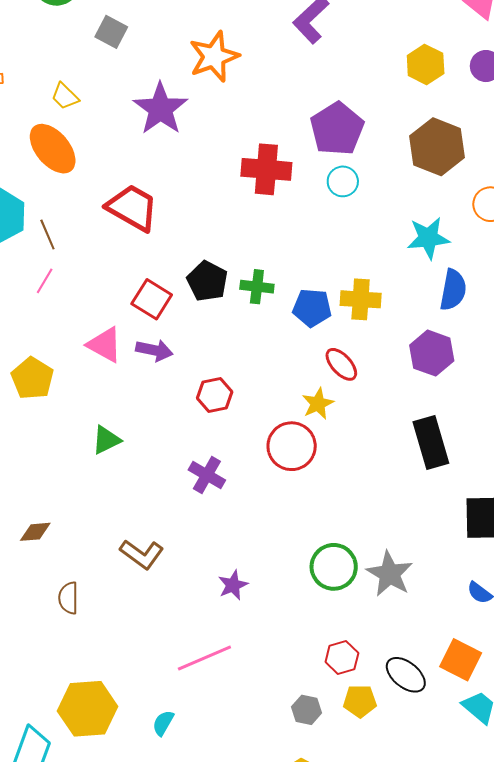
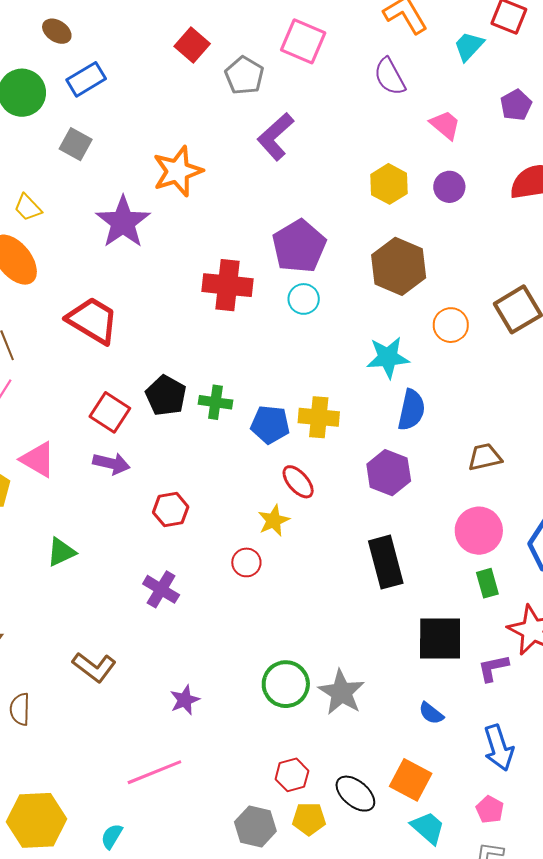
pink triangle: (105, 345) -> (38, 459), moved
red circle: (292, 446) -> (246, 562), size x0.6
gray hexagon: (307, 710) -> (255, 826), size x1.4

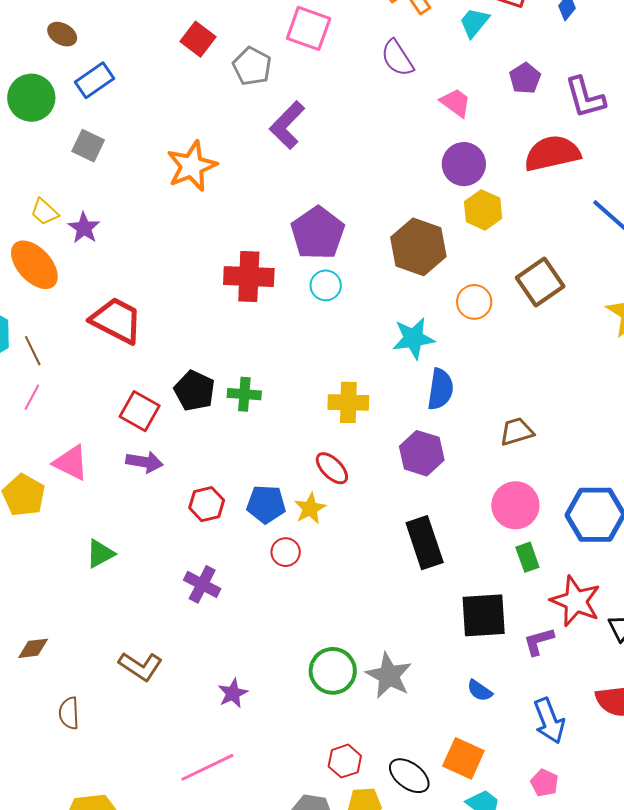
yellow hexagon: (389, 184) -> (483, 210), moved
purple circle: (449, 187) -> (464, 164), size x1.4
purple star: (123, 222) -> (84, 228), moved, size x0.6
blue pentagon: (270, 425) -> (266, 504), moved

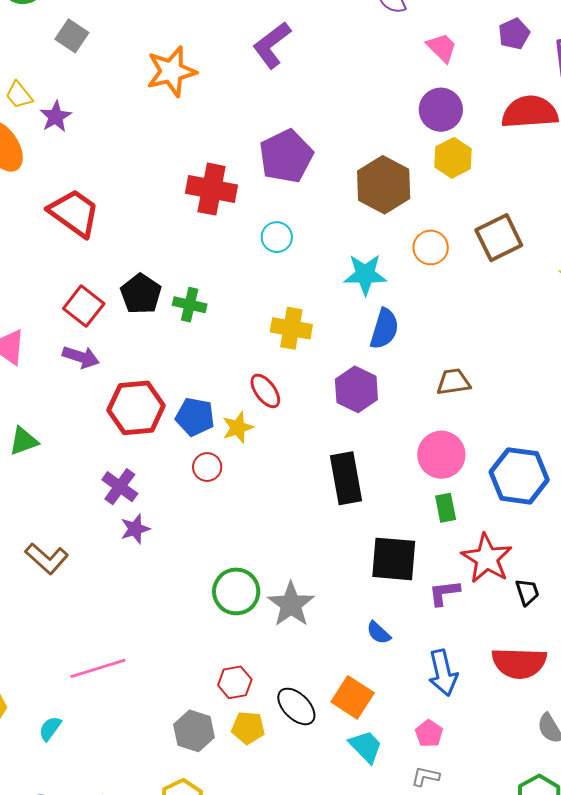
cyan circle: (326, 285) -> (277, 237), moved
red hexagon: (207, 504) -> (136, 408), size x1.6
purple star: (233, 693) -> (135, 529), moved

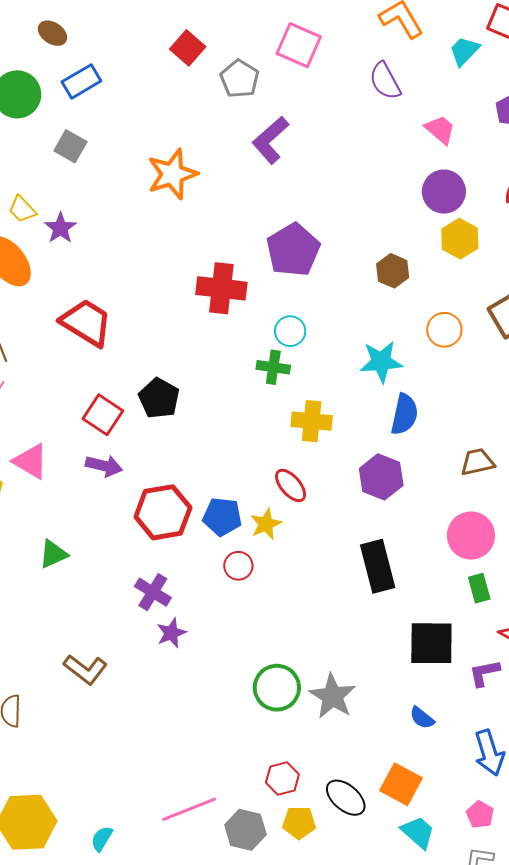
brown hexagon: (384, 185) -> (393, 271), size x0.6
green cross: (190, 305) -> (273, 367), moved
pink line: (98, 668) -> (189, 809), moved

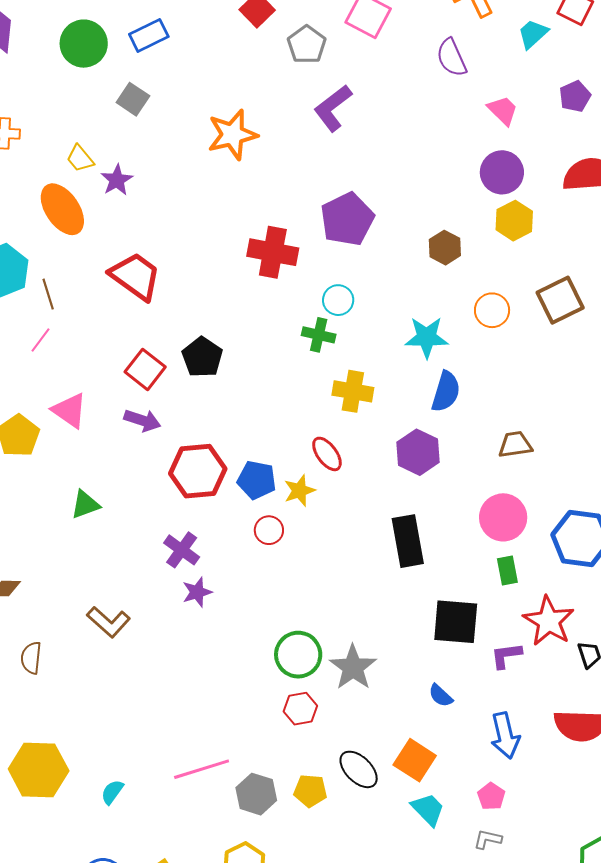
red hexagon: (282, 778) -> (300, 709), moved

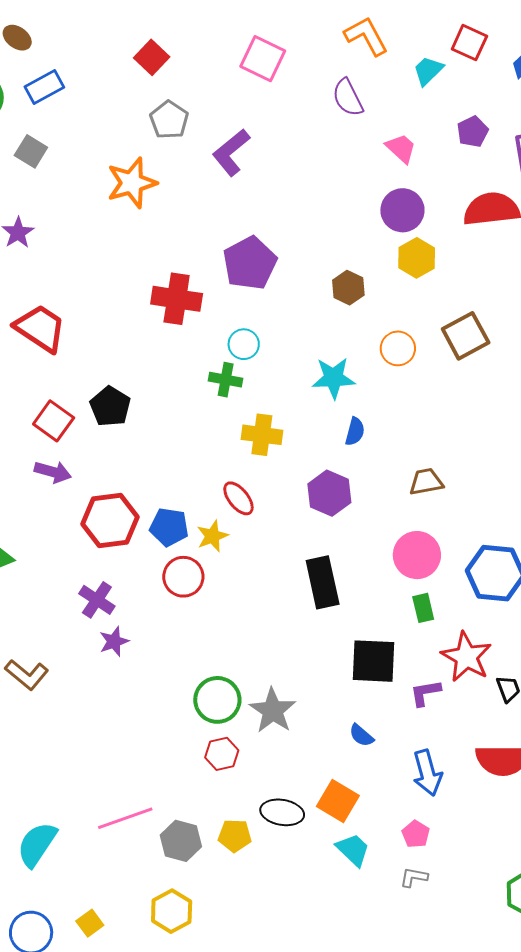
gray pentagon: (307, 45) -> (169, 120), moved
blue semicircle: (446, 392) -> (355, 432), size x0.7
red circle: (269, 530) -> (183, 577), size x1.4
black ellipse: (359, 769) -> (282, 812), turned -33
cyan semicircle: (112, 792) -> (37, 844), size x1.8

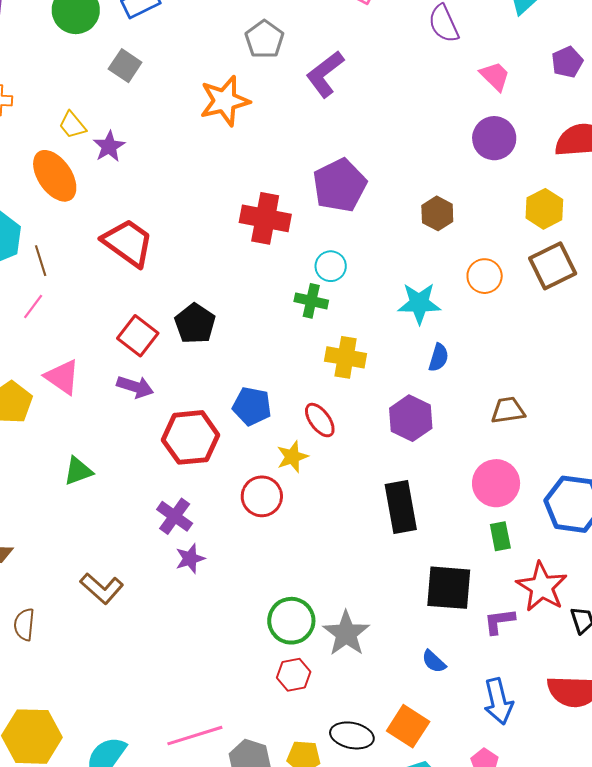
yellow hexagon: (417, 258) -> (544, 209), moved
blue pentagon: (169, 527) -> (252, 406), moved

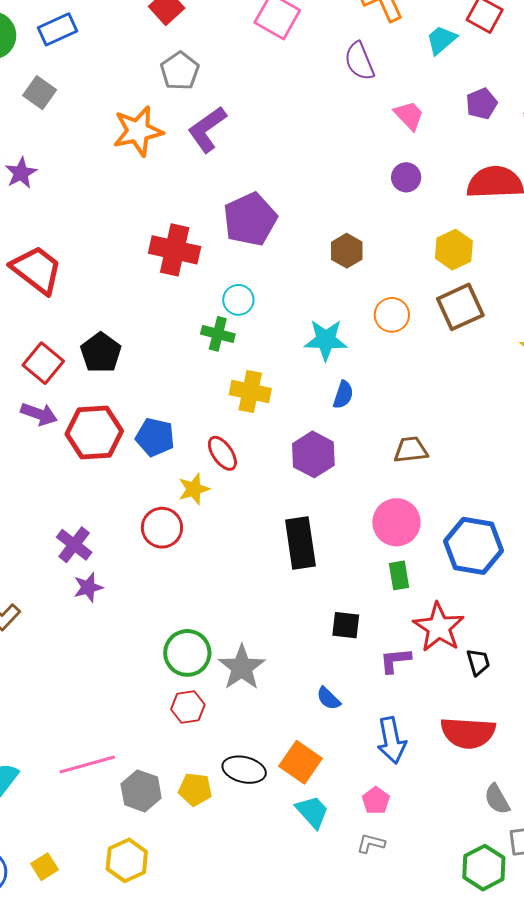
purple L-shape: (325, 74) -> (207, 129), moved
purple circle: (494, 138) -> (406, 177), size x0.7
red hexagon: (191, 437) -> (94, 432), moved
black square: (449, 588) -> (346, 625), size x0.6

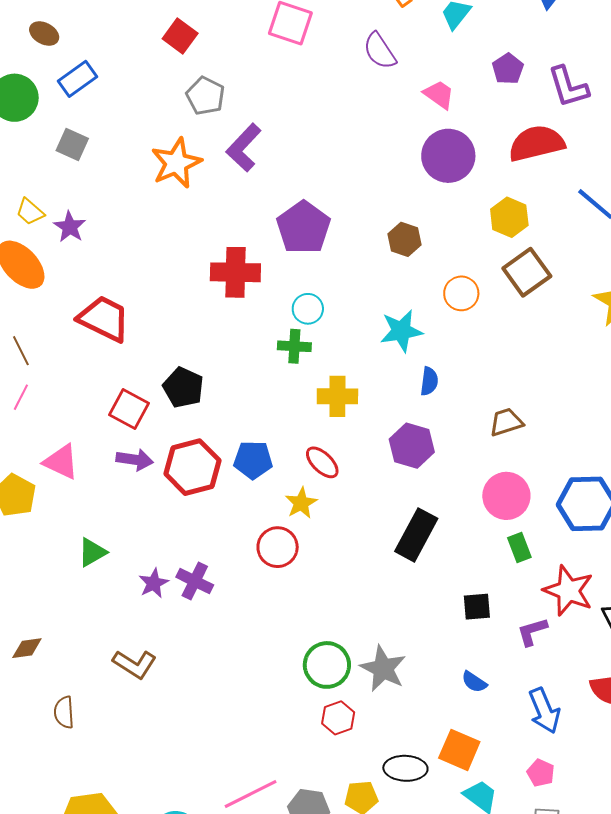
purple circle: (406, 177) -> (448, 156), size x1.8
black rectangle: (300, 543) -> (416, 535), turned 48
purple star: (88, 587) -> (154, 583), moved

